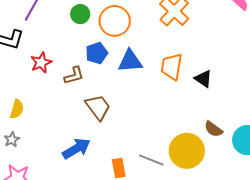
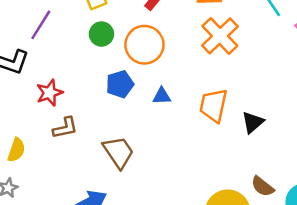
blue triangle: (130, 61) -> (162, 96), size x0.6
brown L-shape: (74, 76) -> (65, 128), moved
black triangle: (203, 79) -> (253, 122), turned 42

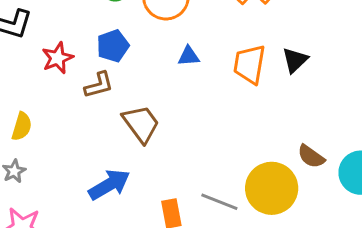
blue pentagon: (120, 84) -> (113, 46), moved
black triangle: (253, 122) -> (295, 60), moved
brown L-shape: (65, 128) -> (99, 85), moved

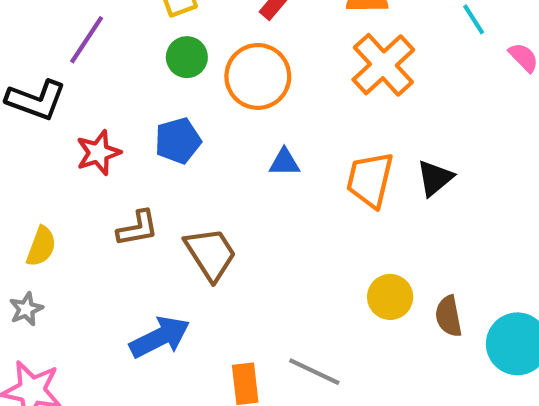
brown L-shape: (99, 85) -> (138, 228), moved
brown semicircle: (311, 156) -> (449, 316), turned 40
yellow circle: (272, 188) -> (390, 297), moved, size x0.6

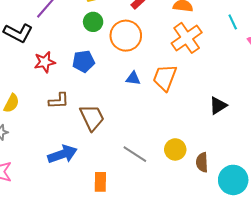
black triangle: (435, 178) -> (218, 105), moved
orange trapezoid: (370, 180) -> (165, 78), moved
gray line: (314, 372) -> (135, 154), moved

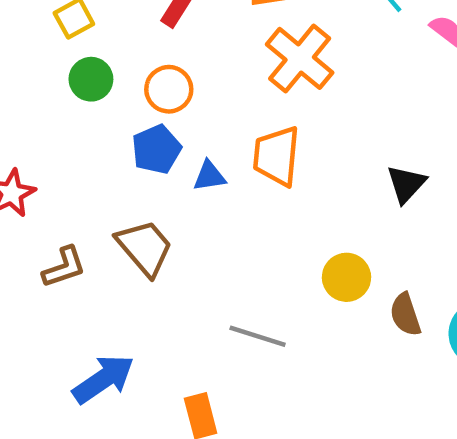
orange circle: (126, 36) -> (169, 89), size x0.7
blue pentagon: (84, 61) -> (156, 149), moved
brown trapezoid: (92, 118) -> (145, 248), moved
yellow circle: (175, 149) -> (346, 277), moved

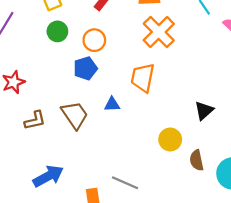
blue triangle: (209, 176) -> (112, 104), moved
black triangle: (406, 184) -> (204, 111), moved
gray line: (258, 336) -> (125, 183), moved

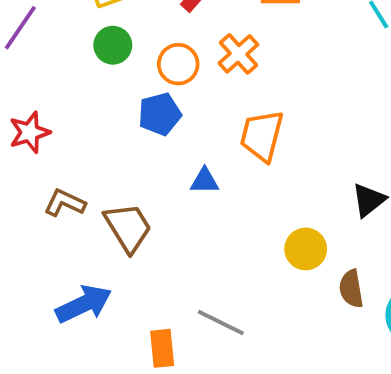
orange cross: (159, 32) -> (238, 54), moved, size x0.7
brown trapezoid: (75, 115) -> (128, 228), moved
brown L-shape: (35, 120) -> (65, 203), turned -145

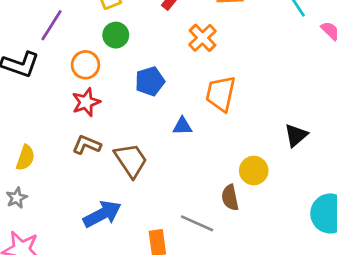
orange circle: (178, 64) -> (85, 65), moved
red star: (30, 132) -> (86, 102), moved
brown semicircle: (351, 289) -> (230, 198), moved

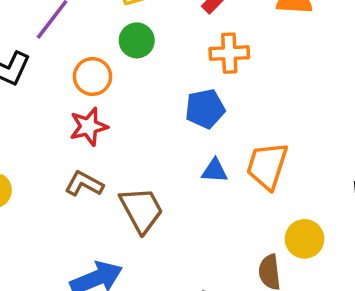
orange cross: (203, 38) -> (229, 53), moved, turned 36
blue pentagon: (150, 81) -> (205, 109), moved
orange trapezoid: (221, 94) -> (267, 166), moved

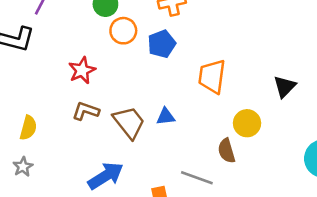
orange circle: (93, 77) -> (123, 31), moved
blue triangle: (215, 171) -> (166, 117), moved

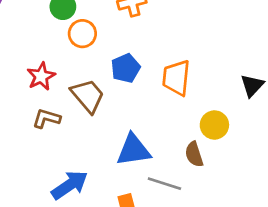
blue pentagon: (162, 44) -> (126, 68), moved
blue triangle: (166, 117) -> (133, 150), moved, size x1.8
brown trapezoid: (129, 122) -> (88, 96), moved

